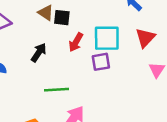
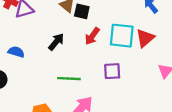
red triangle: (145, 38) -> (145, 38), moved
purple square: (101, 62) -> (112, 71), moved

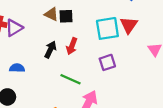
red arrow: (92, 36) -> (72, 46), moved
green line: (69, 79) -> (70, 79), turned 36

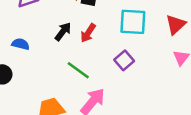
red triangle: (129, 25) -> (176, 25), moved
purple square: (107, 62) -> (124, 60), turned -35

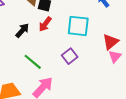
red triangle: (176, 25) -> (111, 42), moved
red arrow: (88, 33) -> (45, 24), moved

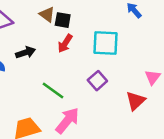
black arrow: (22, 30) -> (26, 52), moved, turned 35
red triangle: (111, 42) -> (136, 101), moved

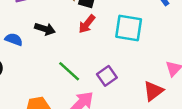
black arrow: (26, 52) -> (45, 29), turned 30
purple square: (97, 81) -> (107, 76), moved

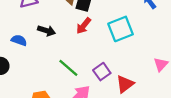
cyan square: (129, 28) -> (121, 29), turned -30
red triangle: (153, 91) -> (125, 84), moved

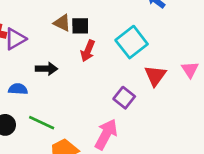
green line: (68, 68) -> (42, 123), moved
red triangle: (125, 84) -> (155, 76), moved

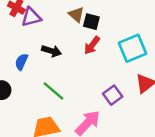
blue semicircle: (18, 89) -> (21, 62), turned -84
green line: (42, 123) -> (54, 91), moved

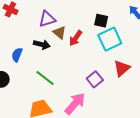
brown triangle: (76, 15) -> (59, 33), moved
purple triangle: (31, 17) -> (47, 19), moved
black square: (91, 22) -> (101, 21), moved

